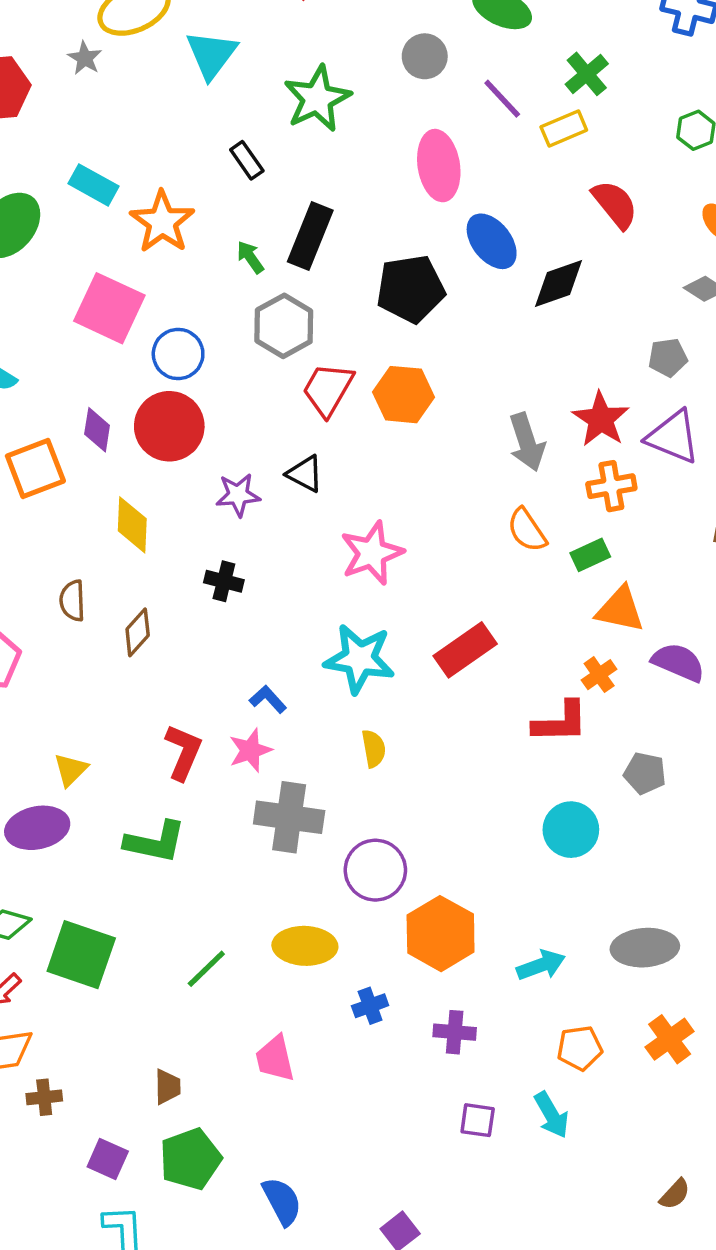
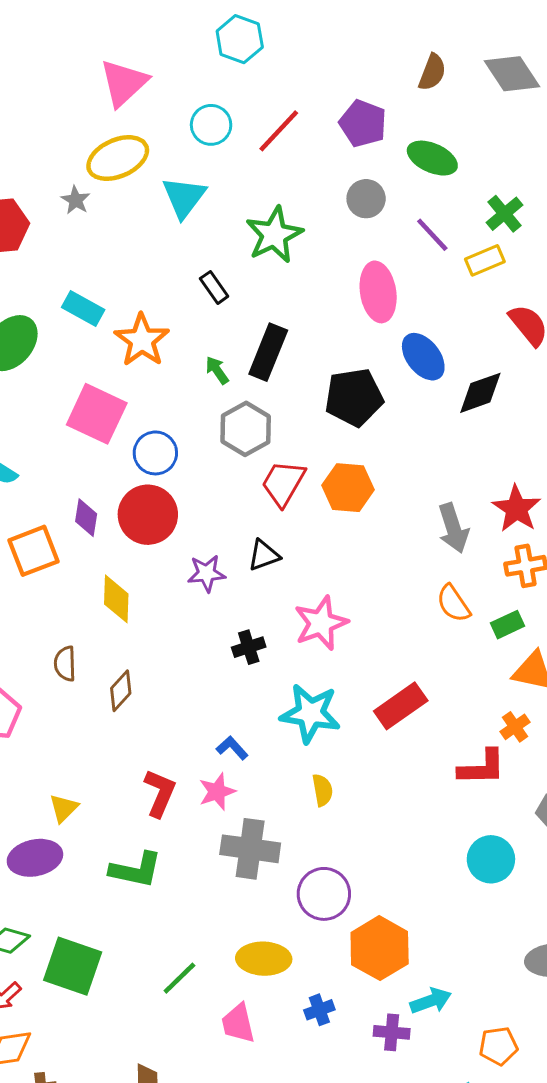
black triangle: (305, 474) -> (264, 555), turned -48
black cross: (224, 581) -> (249, 647), moved, turned -32
cyan arrow: (541, 965) -> (431, 1001), moved
pink trapezoid: (275, 1059) -> (238, 1023), moved

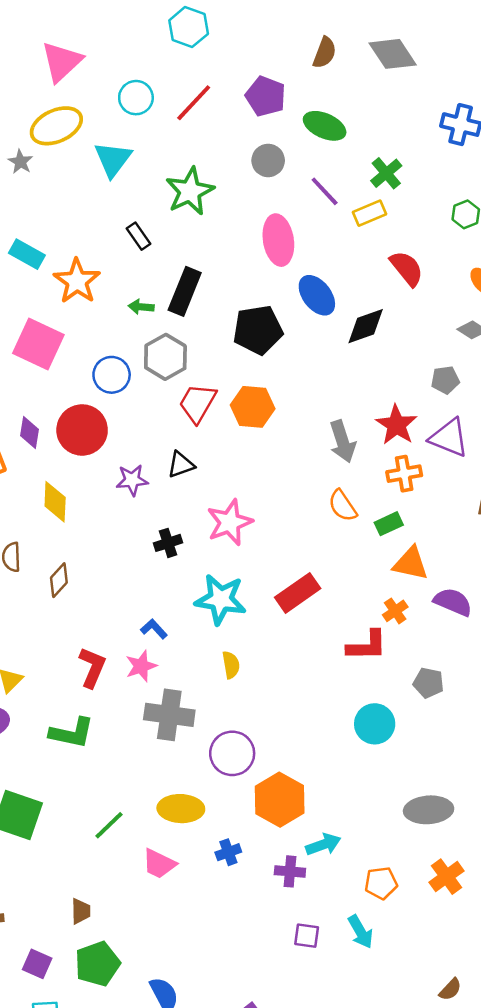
cyan hexagon: (240, 39) -> (189, 27), moved
green arrow: (217, 370) -> (141, 307), turned -50
blue circle: (155, 453) -> (112, 375), moved
pink trapezoid: (238, 1023) -> (159, 864), turned -51

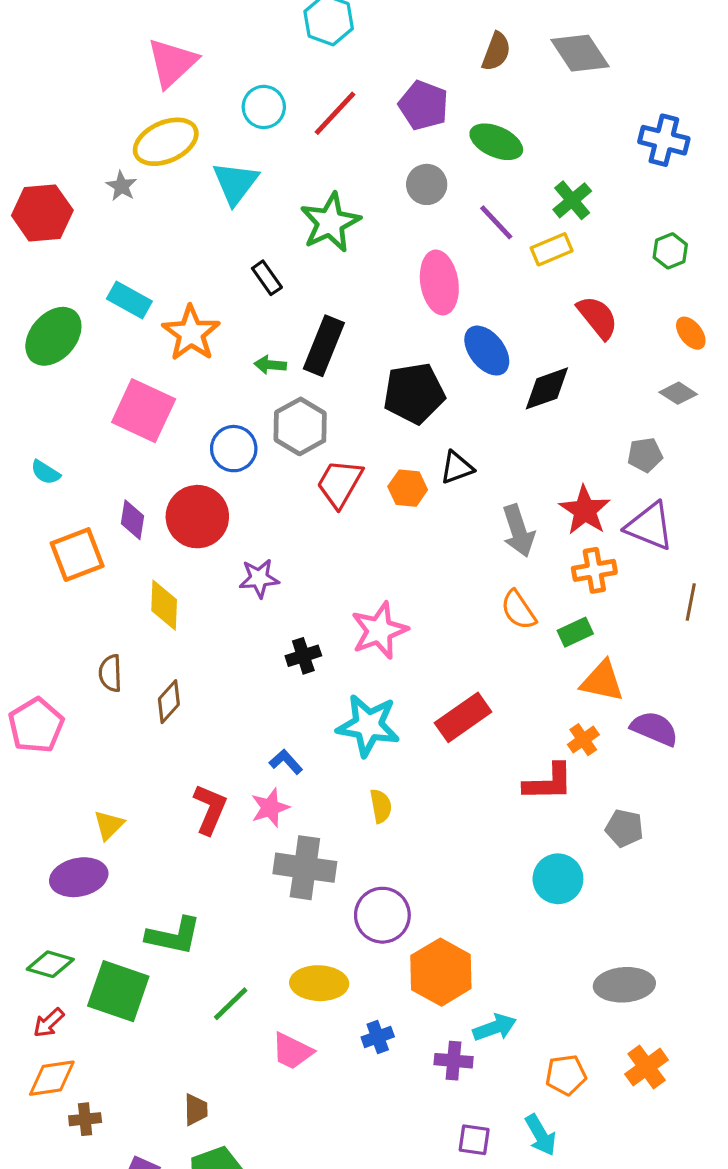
orange hexagon: (253, 407) -> (408, 488), size x0.7
black triangle: (181, 465) -> (457, 468), moved
green L-shape: (72, 733) -> (174, 936), moved

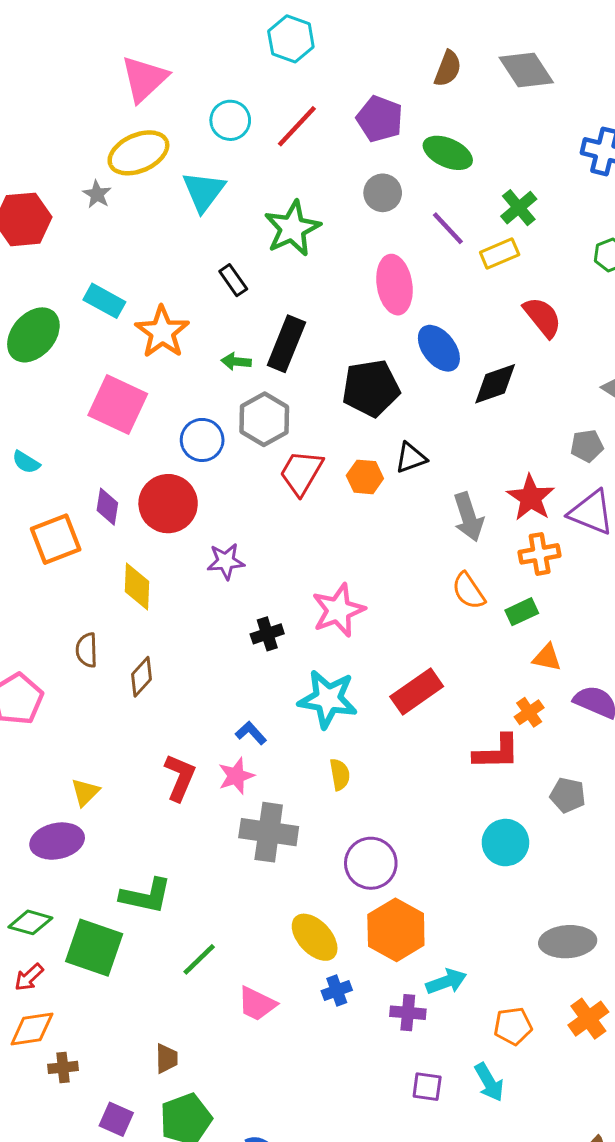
orange triangle: (602, 681) -> (547, 658), size x0.7
purple circle: (382, 915) -> (371, 863), moved
yellow ellipse: (319, 983) -> (315, 937), moved, turned 45

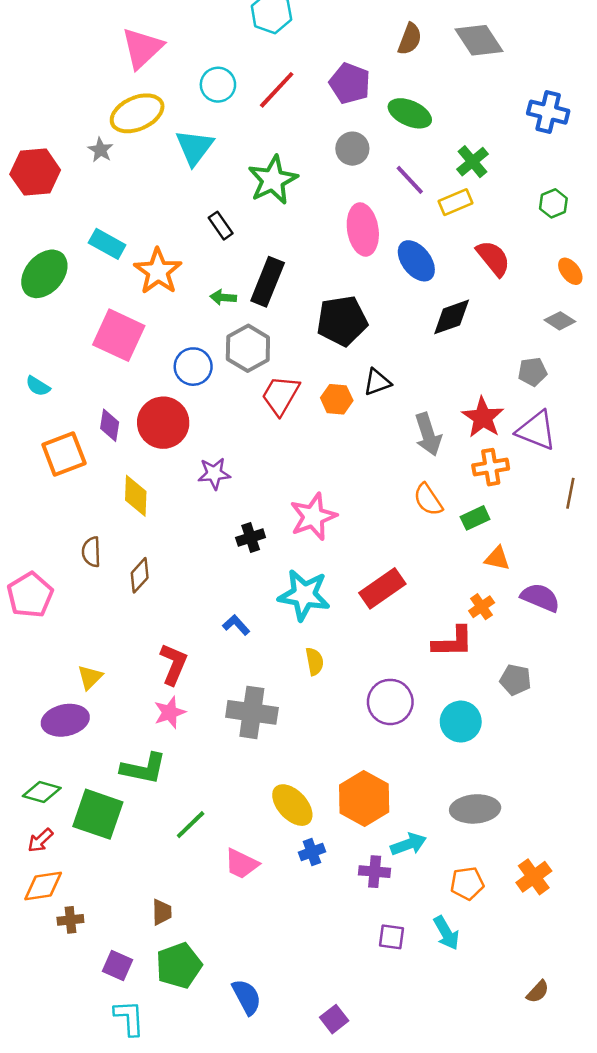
blue ellipse: (439, 348) -> (416, 261), moved
pink star: (236, 776) -> (170, 712), moved
purple circle: (371, 863) -> (390, 702), moved
gray ellipse: (568, 942) -> (475, 809), moved

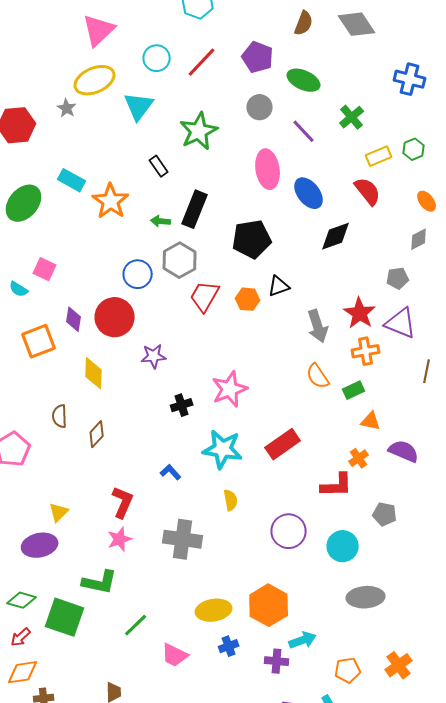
yellow rectangle: (455, 202) -> (379, 156), moved
gray diamond: (560, 321) -> (419, 239), turned -60
pink square: (119, 335) -> (45, 269), moved, size x0.6
yellow ellipse: (292, 805) -> (214, 610), turned -56
gray ellipse: (475, 809) -> (366, 597), moved

